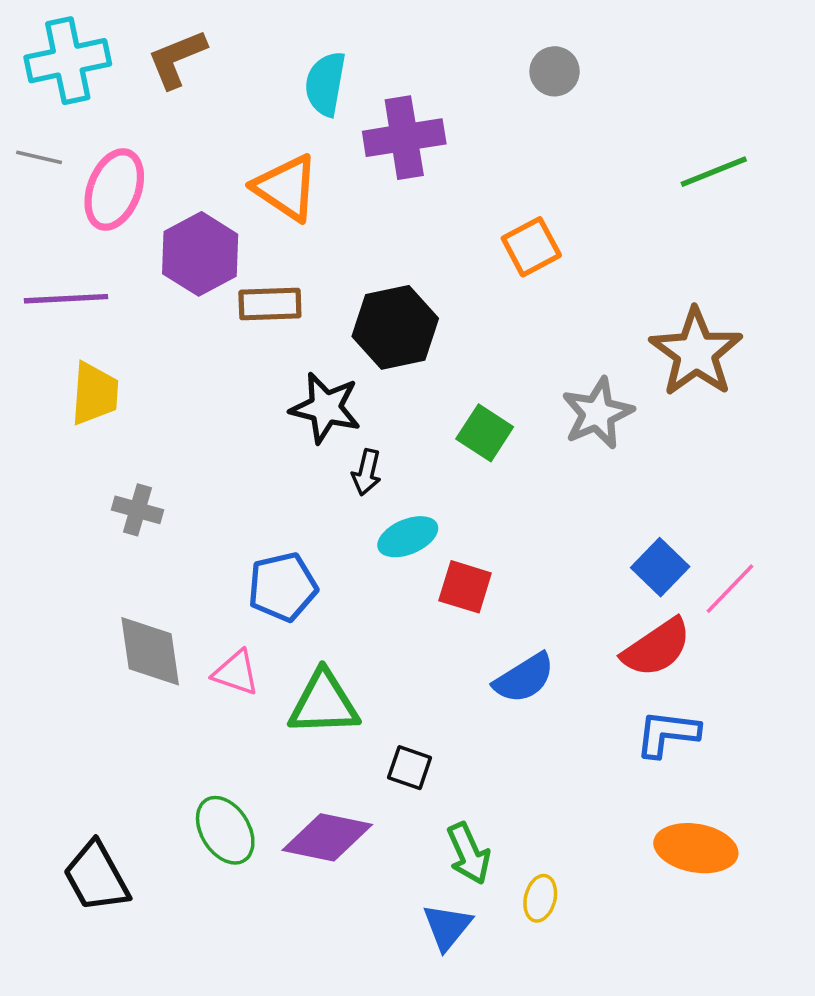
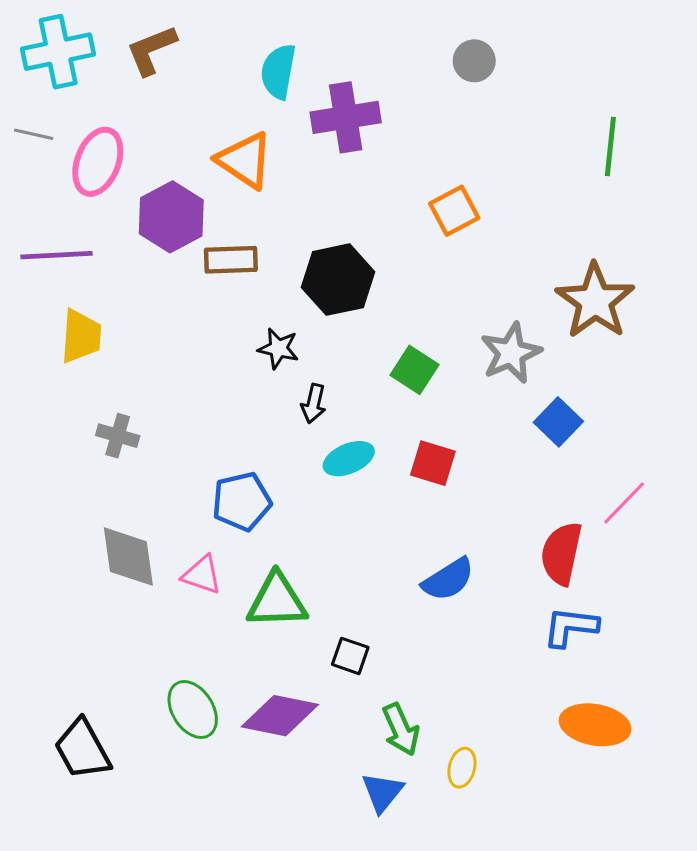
green line: (714, 172) -> (610, 146), turned -62
black star: (325, 408) -> (278, 348), size x0.7
blue square: (660, 567) -> (558, 422), moved
red square: (465, 587) -> (433, 463), moved
red semicircle: (657, 648) -> (561, 553), turned 136

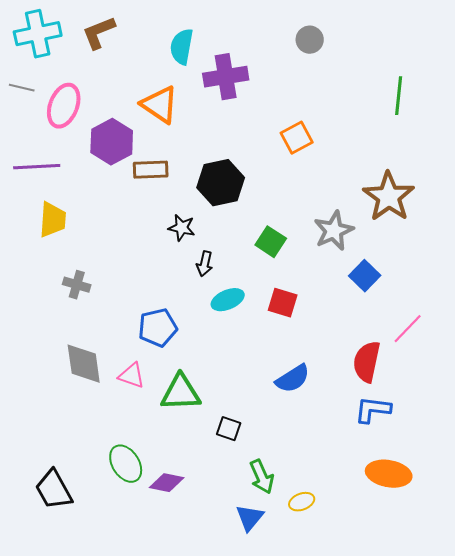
purple diamond: (280, 716) -> (167, 483), moved, size x0.7
yellow ellipse: (462, 768) -> (302, 502), turned 55

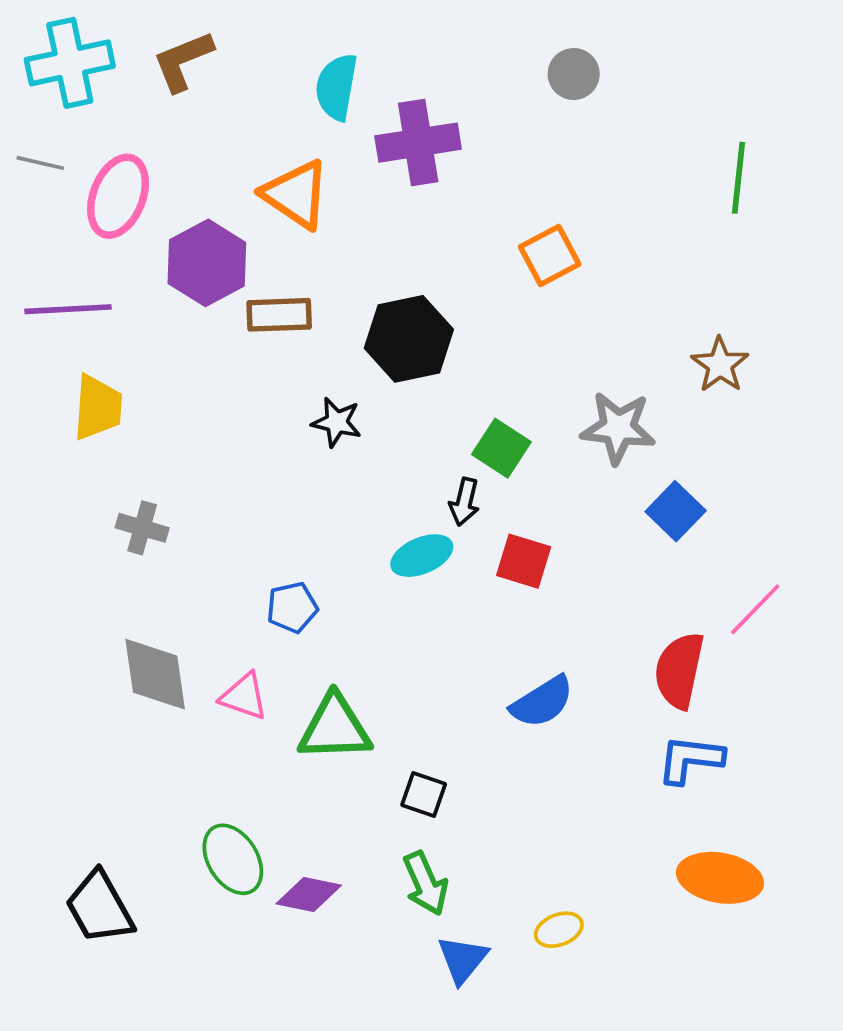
brown star: (389, 197) -> (720, 365), size x0.6
gray star: (334, 231) -> (618, 428), turned 30
black arrow: (205, 264) -> (464, 502), moved
blue pentagon: (158, 328) -> (292, 607), size x0.7
green arrow: (262, 477) -> (425, 883), moved

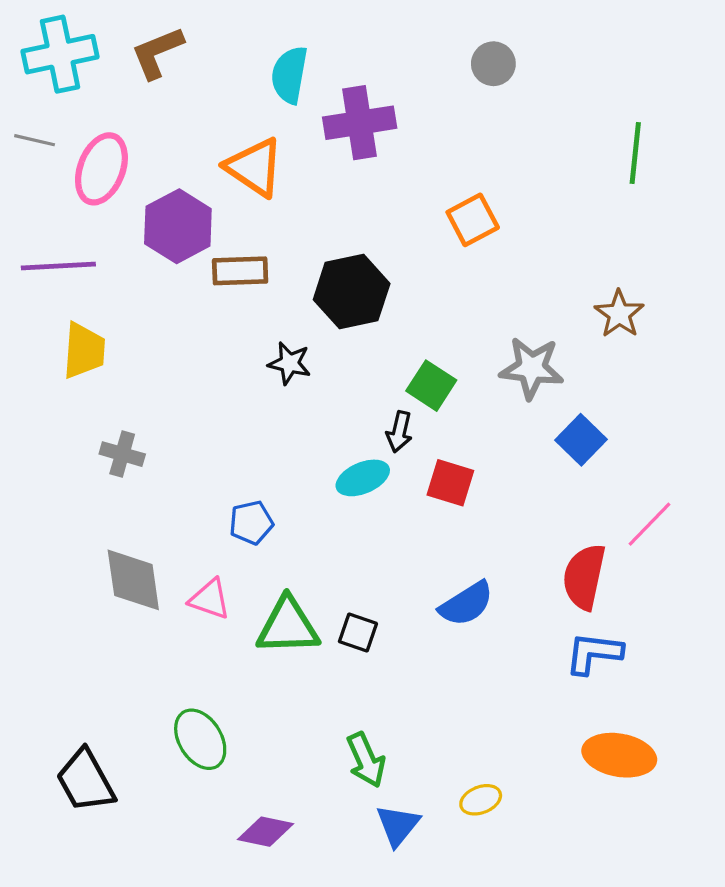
black square: (424, 794) -> (358, 633), moved
purple diamond: (309, 895) -> (266, 832), moved

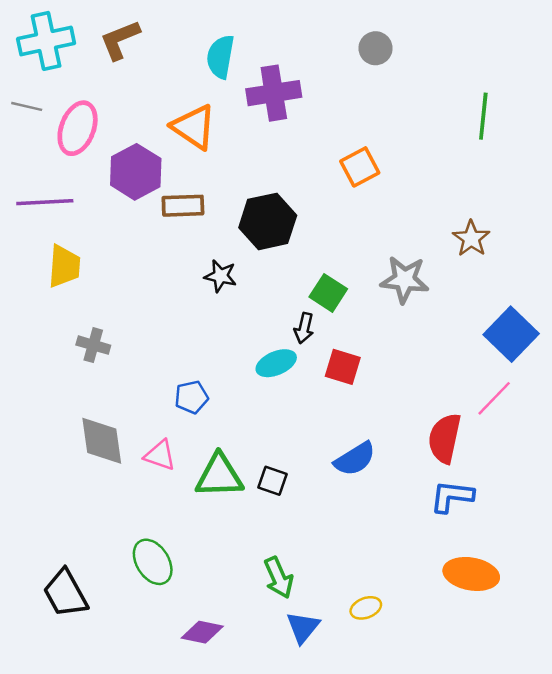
blue square: (581, 440) -> (511, 334), moved, size x1.4

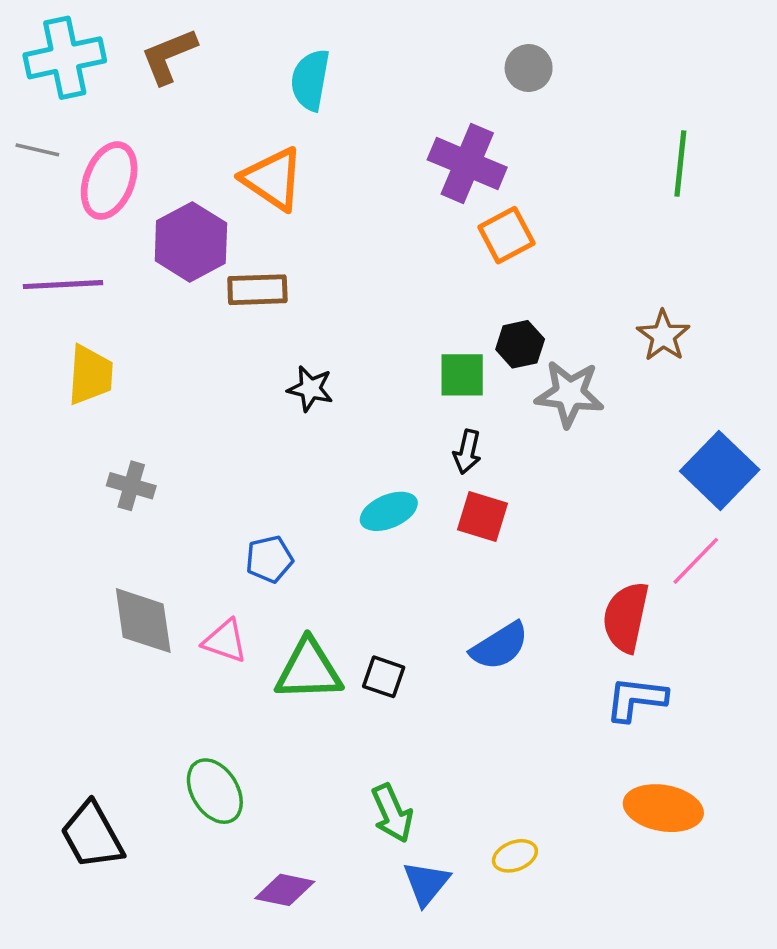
purple cross: (274, 93) -> (467, 164), moved, turned 32
black hexagon: (268, 221) -> (520, 344), moved, size x0.6
green square: (328, 293) -> (462, 375), moved, turned -33
black arrow: (304, 328) -> (467, 452), moved

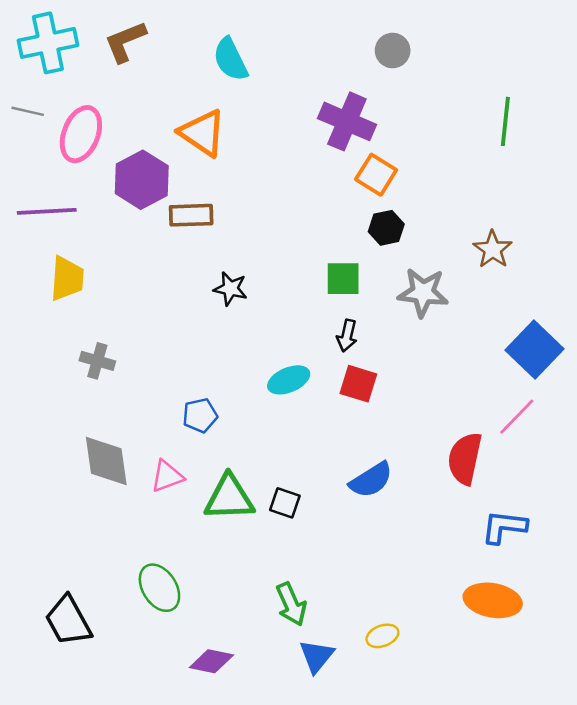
cyan semicircle: (310, 80) -> (230, 59), turned -36
orange square: (506, 235) -> (376, 175), turned -30
black hexagon: (520, 344) -> (386, 228), moved
pink triangle: (225, 641) -> (167, 476), turned -39
blue L-shape: (636, 699) -> (504, 527), moved

